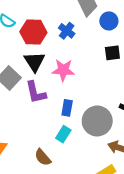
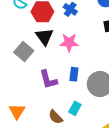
purple L-shape: (36, 92) -> (48, 79), moved
cyan rectangle: (63, 134) -> (75, 108), moved

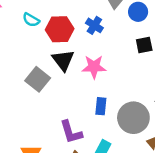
purple L-shape: (48, 79) -> (71, 132), moved

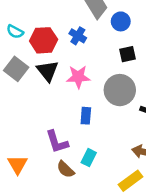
gray square: (38, 79) -> (16, 69), moved
gray circle: (133, 118) -> (120, 90), moved

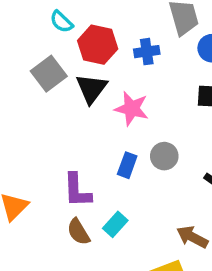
blue cross: (78, 36) -> (147, 52), turned 35
gray circle: (120, 90) -> (164, 156), moved, size x0.6

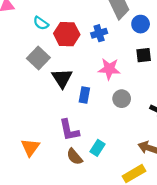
black triangle: (91, 89) -> (62, 78), moved
pink star: (132, 109) -> (109, 69), moved
blue rectangle: (127, 165) -> (84, 95), moved

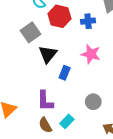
gray circle: (122, 99) -> (93, 102), moved

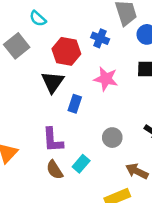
red hexagon: (59, 16) -> (66, 51), moved
blue cross: (88, 21) -> (100, 38), turned 32
gray square: (31, 32) -> (17, 46), moved

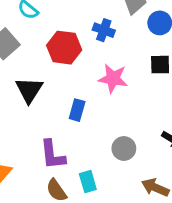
black triangle: (53, 82) -> (29, 90), moved
cyan rectangle: (81, 164) -> (88, 182), turned -54

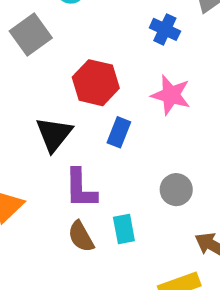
red hexagon: (64, 48) -> (96, 83), moved
black triangle: (29, 90) -> (54, 134), moved

